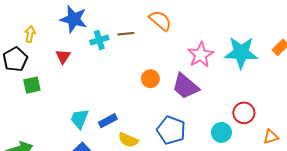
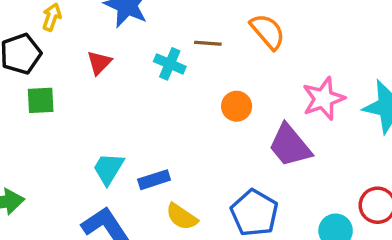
cyan cross: (99, 40) -> (170, 64), moved, turned 30
orange circle: (150, 79) -> (237, 106), moved

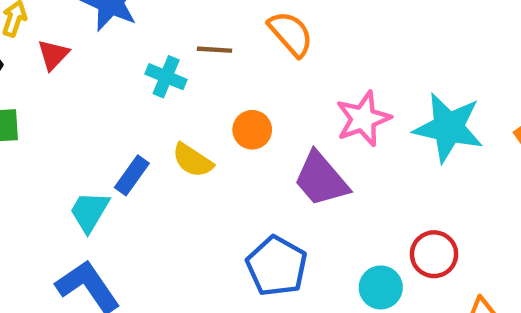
red triangle: (99, 63) -> (53, 55), moved
blue rectangle: (154, 180) -> (132, 175), moved, turned -36
yellow semicircle: (182, 217) -> (193, 160), moved

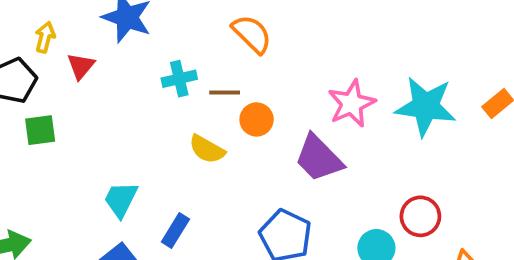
orange semicircle: (291, 34) -> (252, 34), moved
brown line: (214, 50) -> (225, 93), moved
cyan cross: (166, 77) -> (179, 79), turned -32
blue rectangle: (132, 175) -> (175, 230), moved

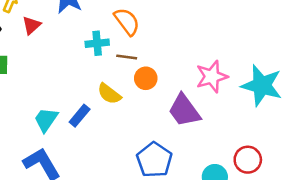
orange semicircle: (252, 34) -> (127, 21), moved
blue rectangle: (175, 230) -> (80, 116), moved

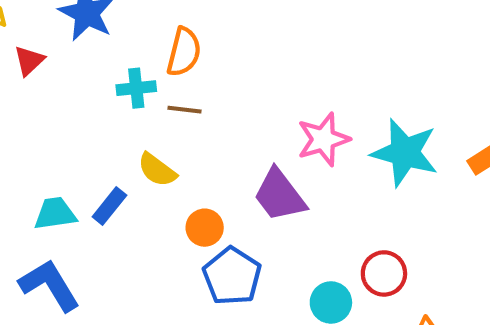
orange semicircle: (127, 21) -> (184, 52), turned 52
orange circle: (146, 78) -> (205, 228), moved
cyan trapezoid: (46, 120) -> (55, 214), turned 48

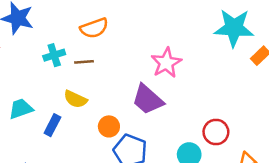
orange semicircle: (184, 52) -> (94, 28), moved, turned 68
cyan star: (405, 153) -> (234, 28), moved
cyan trapezoid: (55, 214) -> (21, 109), moved

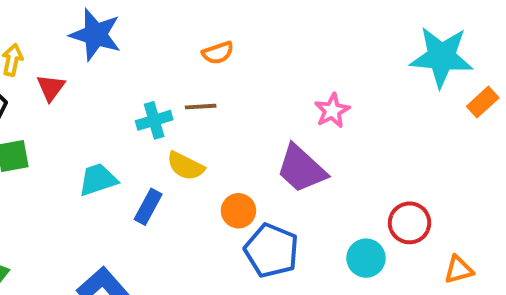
orange semicircle: (94, 28) -> (218, 53), size x0.7
cyan cross: (54, 55) -> (154, 120), moved
pink star: (166, 63) -> (332, 111), size x0.7

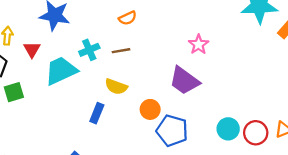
cyan cross: (154, 120) -> (89, 50), moved
cyan trapezoid: (98, 180) -> (61, 71), moved, size x1.4
red circle: (410, 223) -> (256, 133), moved

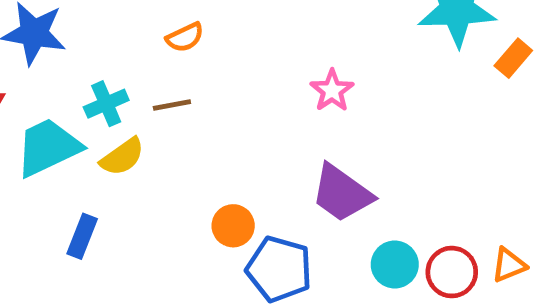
purple trapezoid: (184, 81) -> (342, 193), moved
yellow semicircle: (116, 87) -> (122, 157), moved, turned -55
blue rectangle: (97, 113) -> (82, 236), moved

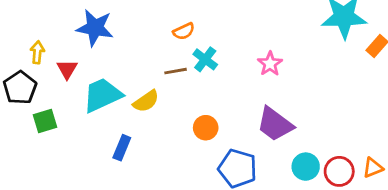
cyan cross: (106, 104) -> (205, 59), moved, turned -30
orange circle: (233, 226) -> (206, 128), moved

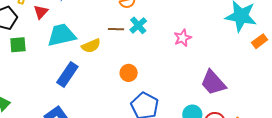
purple trapezoid: (275, 124) -> (213, 83), moved
blue rectangle: (122, 148) -> (67, 75), size x1.4

